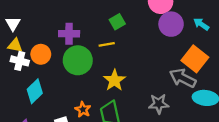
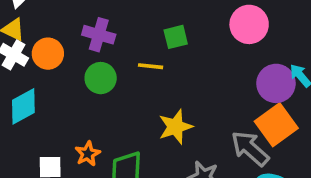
purple circle: (171, 24) -> (276, 83), moved
green circle: (78, 60) -> (101, 78), size x0.7
yellow star: (114, 80) -> (175, 127), moved

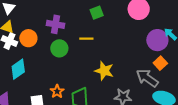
green square: (176, 37) -> (97, 13), moved
orange square: (276, 125) -> (160, 63), size x0.6
yellow star: (175, 127) -> (104, 71), turned -30

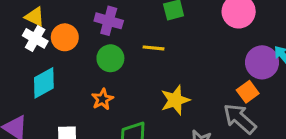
orange square: (160, 63) -> (248, 92), moved
yellow star: (104, 71) -> (175, 100), turned 30
orange star: (57, 91) -> (102, 99), moved

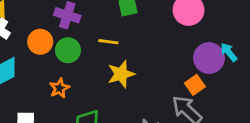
orange circle: (65, 37) -> (40, 42), moved
yellow star: (175, 100) -> (121, 74), moved

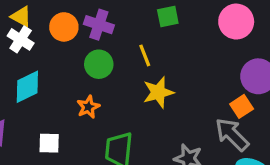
orange circle: (40, 42) -> (64, 27), moved
yellow line: (108, 42) -> (145, 55), turned 60

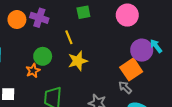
green circle: (99, 64) -> (43, 56), moved
orange square: (242, 106) -> (131, 69), size x1.5
gray arrow: (232, 134) -> (125, 87), size x0.6

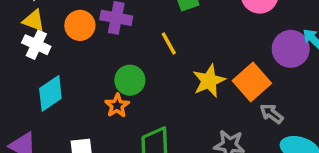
yellow star: (78, 61) -> (209, 81), moved
orange square: (131, 69) -> (252, 82), moved

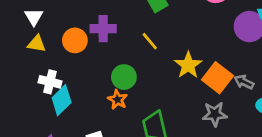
white cross: (36, 45) -> (50, 82), moved
orange square: (252, 82) -> (217, 78), moved

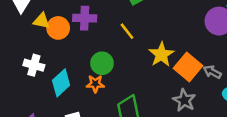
yellow triangle: (37, 44) -> (41, 21), moved
cyan diamond: (62, 100) -> (61, 83), moved
orange star: (118, 100) -> (95, 84), turned -30
gray star: (215, 114) -> (184, 100), turned 30

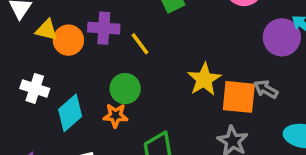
yellow line: (127, 31) -> (140, 44), moved
orange square: (188, 67) -> (239, 97), turned -36
gray arrow: (212, 72) -> (266, 89), moved

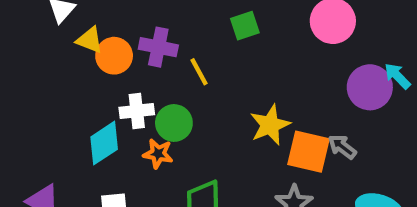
white cross: (35, 88) -> (137, 111), moved, turned -32

